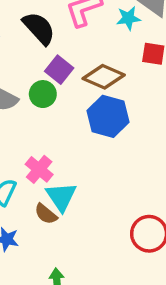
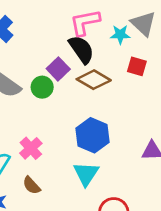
black semicircle: (39, 28) -> (81, 49), moved
blue hexagon: (108, 116) -> (93, 135), moved
cyan triangle: (61, 197) -> (86, 174), moved

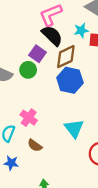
cyan star: (120, 35) -> (81, 30), moved
brown diamond: (94, 80) -> (66, 57), turned -45
blue hexagon: (93, 135) -> (70, 80), moved

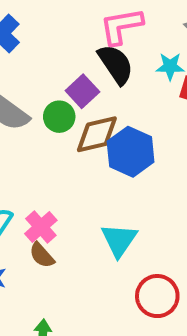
brown diamond: (66, 57) -> (97, 134), moved
pink cross: (29, 118) -> (41, 227), moved

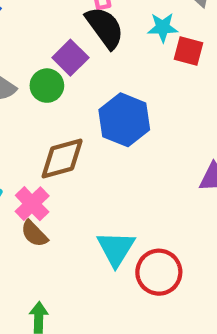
brown diamond: (97, 134) -> (62, 159), moved
cyan triangle: (119, 240) -> (116, 249), moved

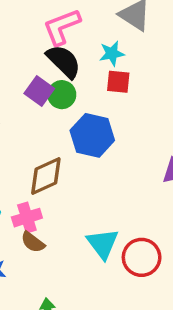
red square: (189, 51) -> (118, 82), moved
green circle: (47, 86) -> (62, 95), moved
pink cross: (32, 204) -> (27, 218), turned 36

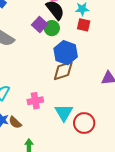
brown diamond: (46, 176) -> (63, 71), moved
pink cross: (27, 218) -> (35, 101), moved
brown semicircle: (33, 242) -> (15, 122), moved

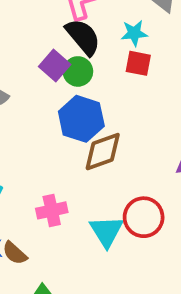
blue hexagon: (66, 53) -> (81, 119), moved
red circle: (84, 123) -> (144, 217), moved

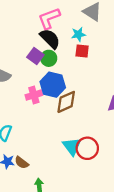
pink cross: (52, 210) -> (34, 95), moved
red circle: (144, 217) -> (87, 148), moved

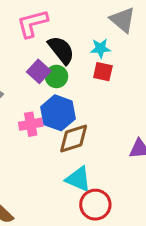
pink L-shape: (49, 18) -> (32, 24), moved
cyan triangle: (72, 146) -> (78, 179), moved, turned -36

